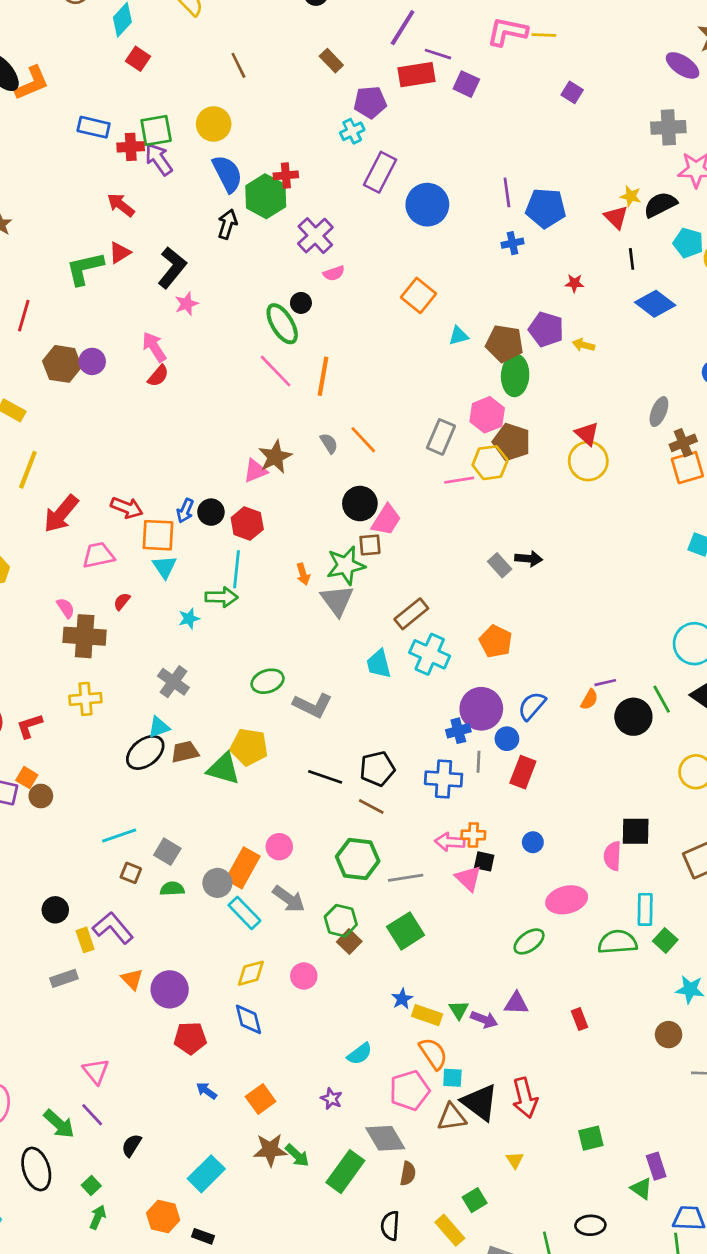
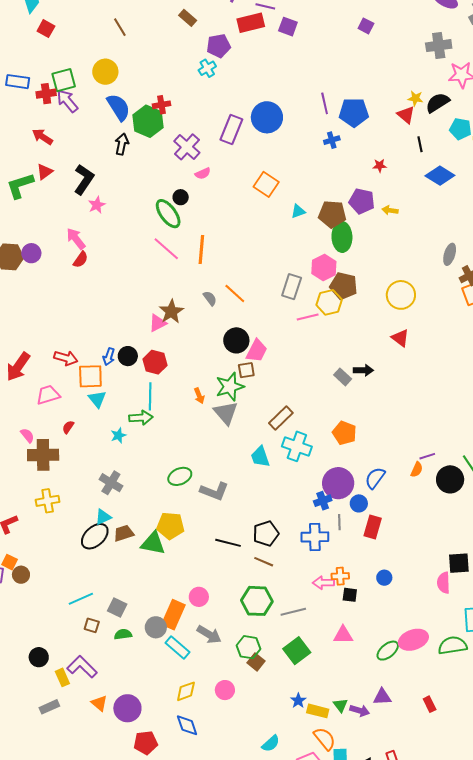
purple rectangle: (380, 172) -> (231, 129), moved
red triangle: (587, 434) -> (400, 338), moved
pink triangle: (468, 878) -> (343, 635), moved, turned -40
pink ellipse: (567, 900) -> (413, 640), moved

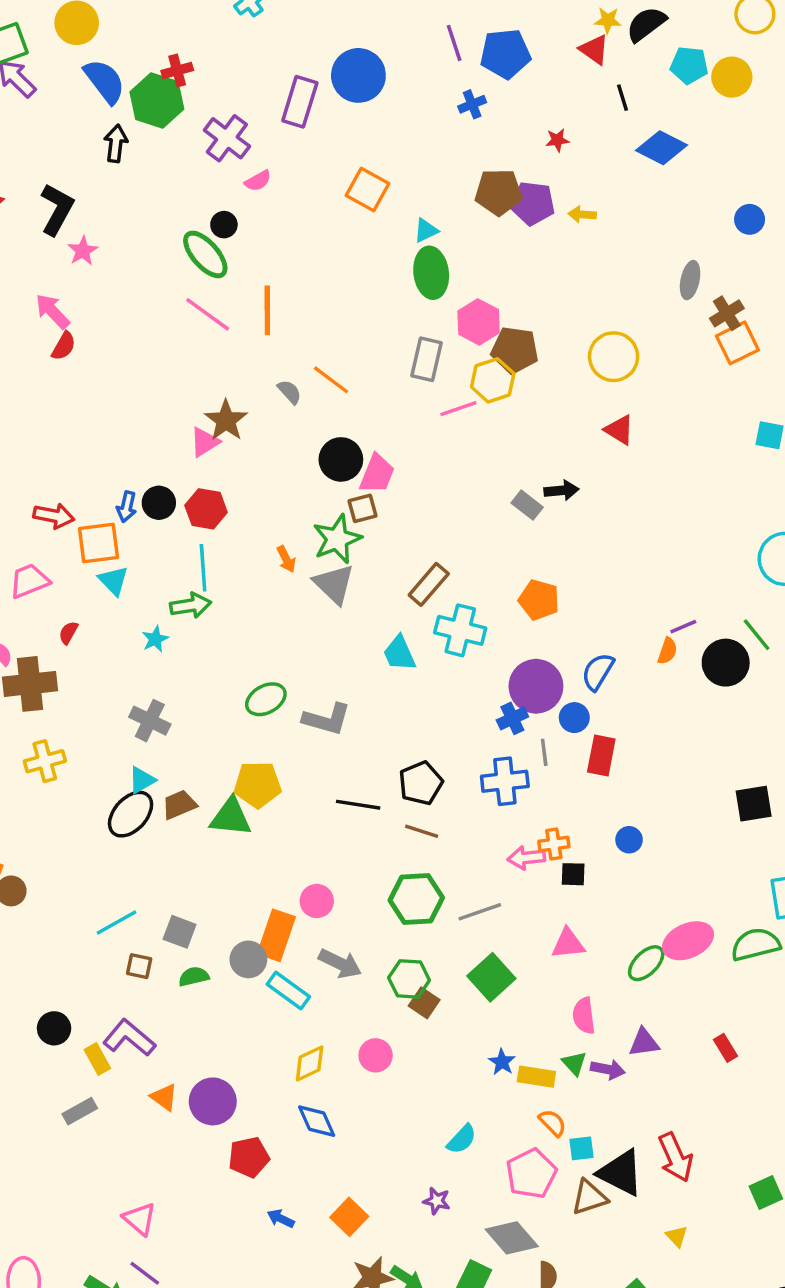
brown pentagon: (332, 214) -> (499, 192), moved
green ellipse: (342, 237) -> (431, 273), moved
pink semicircle: (443, 583) -> (584, 1016), moved
orange semicircle: (325, 739) -> (553, 1123), size x0.7

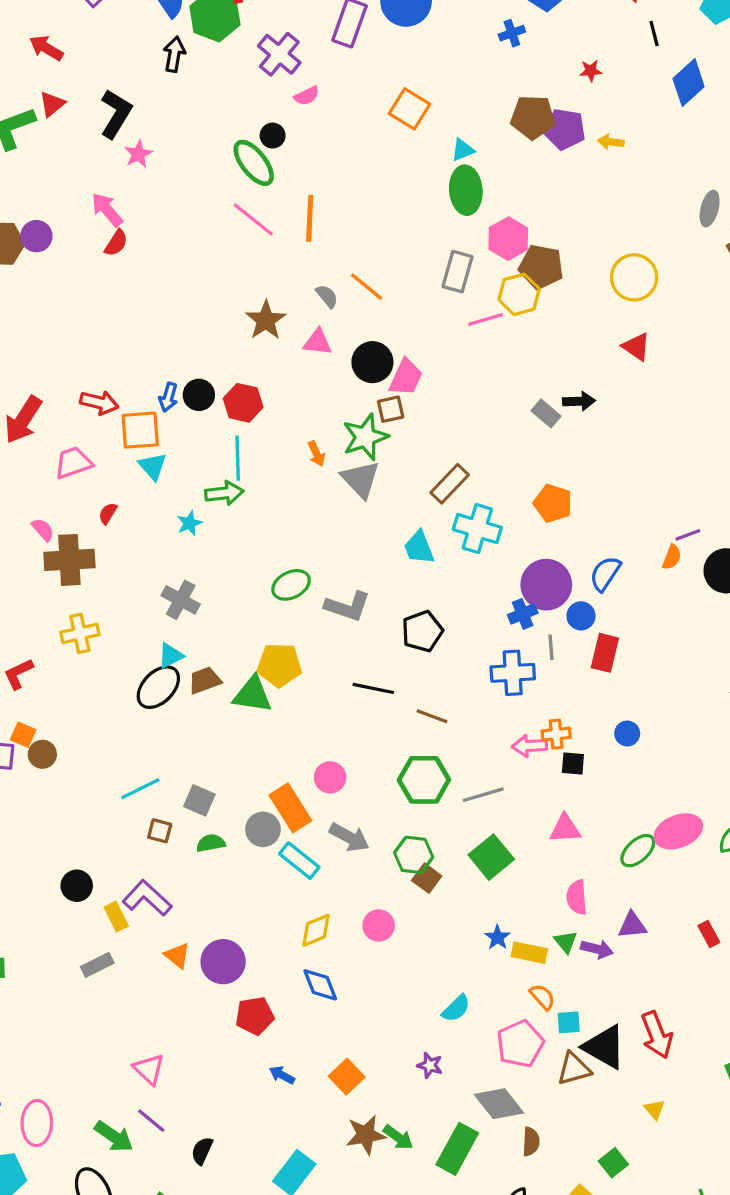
blue diamond: (662, 148) -> (689, 83), turned -72
pink triangle: (205, 442) -> (318, 342), moved, turned 36
black pentagon: (421, 783) -> (422, 631), moved
orange rectangle: (276, 935) -> (290, 808), turned -54

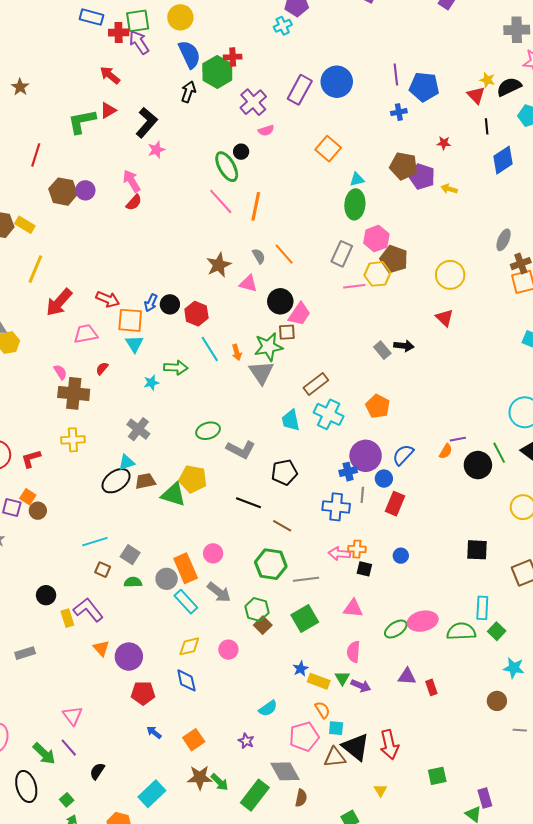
cyan line: (238, 458) -> (210, 349), moved, turned -40
purple triangle: (632, 925) -> (407, 676), moved
gray rectangle: (97, 965) -> (25, 653), moved

